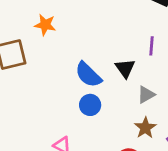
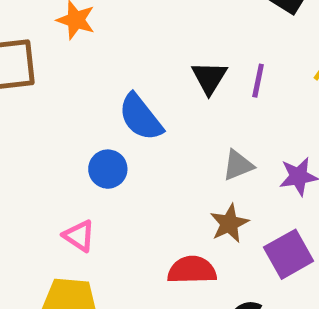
black triangle: (125, 68) -> (209, 78), moved
blue circle: (90, 105) -> (108, 169), moved

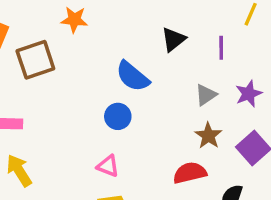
black triangle: (209, 78) -> (174, 39), turned 32
purple line: (258, 81) -> (221, 48), moved

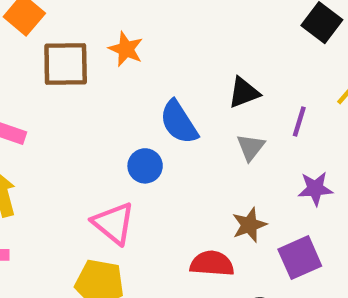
orange star: (74, 20) -> (126, 49), moved
gray triangle: (206, 95) -> (251, 147), moved, turned -35
pink triangle: (108, 166) -> (114, 223), size x1.5

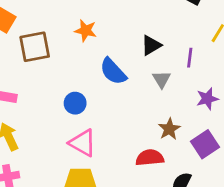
orange star: (126, 49) -> (86, 31), moved
blue circle: (145, 166) -> (75, 103), moved

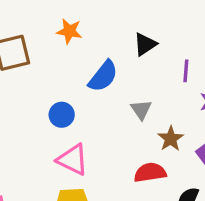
purple line: (190, 58) -> (186, 71), moved
blue semicircle: (113, 71) -> (103, 76), turned -96
gray triangle: (162, 79) -> (141, 110), moved

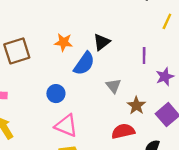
orange star: (69, 31) -> (63, 42), moved
black triangle: (145, 44) -> (102, 42), moved

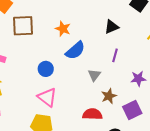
black triangle: (102, 42) -> (112, 27), moved
purple line: (144, 56) -> (115, 55), moved

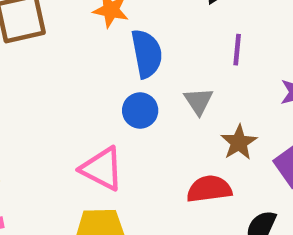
blue semicircle: (75, 50) -> (147, 54), turned -50
blue circle: (46, 69) -> (140, 110), moved

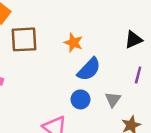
blue semicircle: (147, 54) -> (89, 69), turned 45

